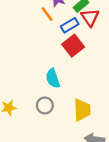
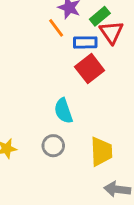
blue rectangle: (70, 25) -> (85, 42), turned 30

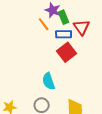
green rectangle: (100, 16) -> (64, 17), moved, turned -72

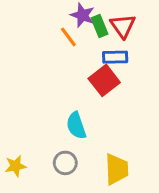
red triangle: (82, 27) -> (123, 26), moved
blue rectangle: (64, 34) -> (115, 57), moved

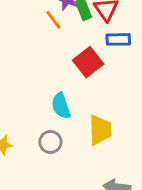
blue rectangle: (115, 57) -> (118, 39), moved
yellow trapezoid: (117, 169) -> (100, 130), moved

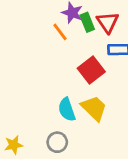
yellow trapezoid: (100, 130) -> (94, 108), moved, turned -44

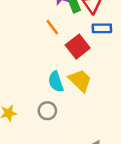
orange line: (60, 32) -> (52, 27), moved

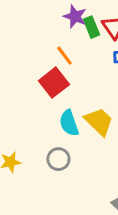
red square: (78, 47) -> (54, 83), moved

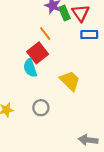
cyan semicircle: (69, 123) -> (30, 68), moved

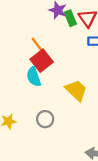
orange line: (45, 33) -> (37, 45), moved

